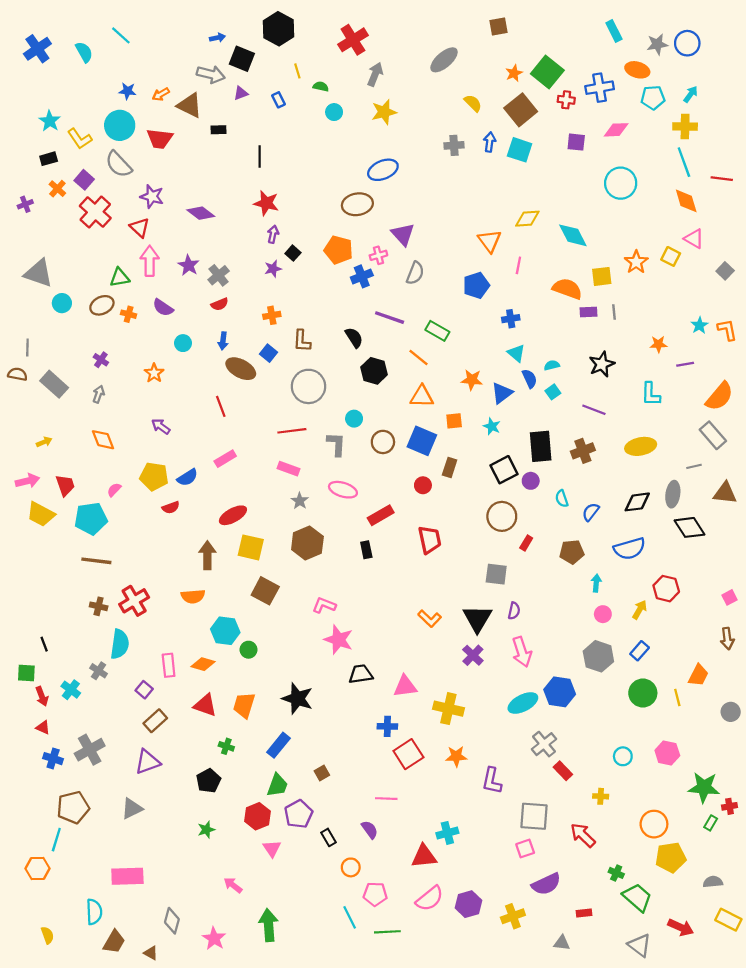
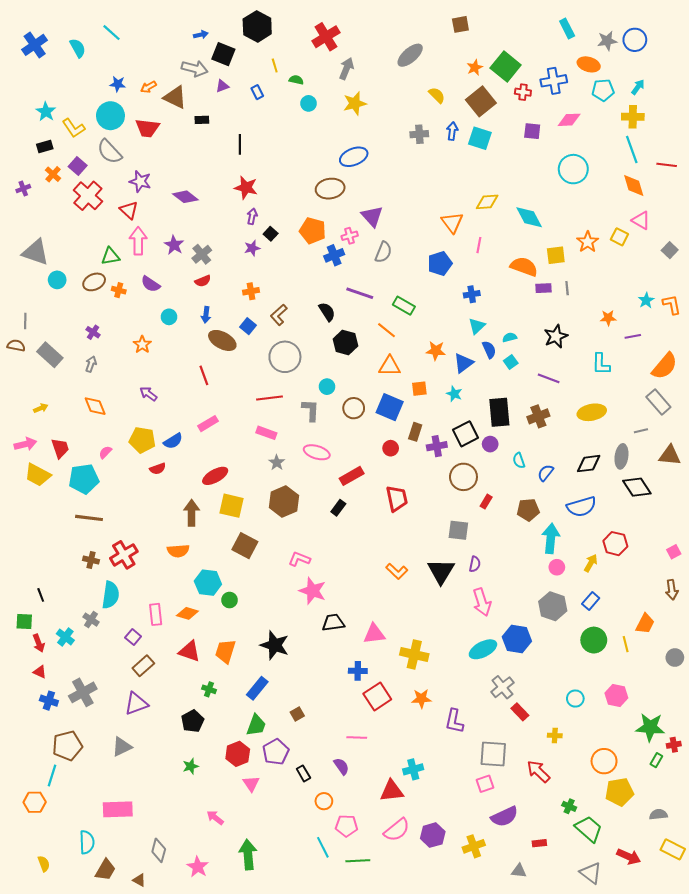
brown L-shape: (302, 341) -> (279, 315), turned 45
cyan triangle: (516, 353) -> (477, 326), turned 36
black rectangle: (366, 550) -> (338, 508), turned 49
cyan arrow: (596, 583) -> (551, 538), size x1.8
purple cross: (473, 655) -> (437, 446), moved, turned 36

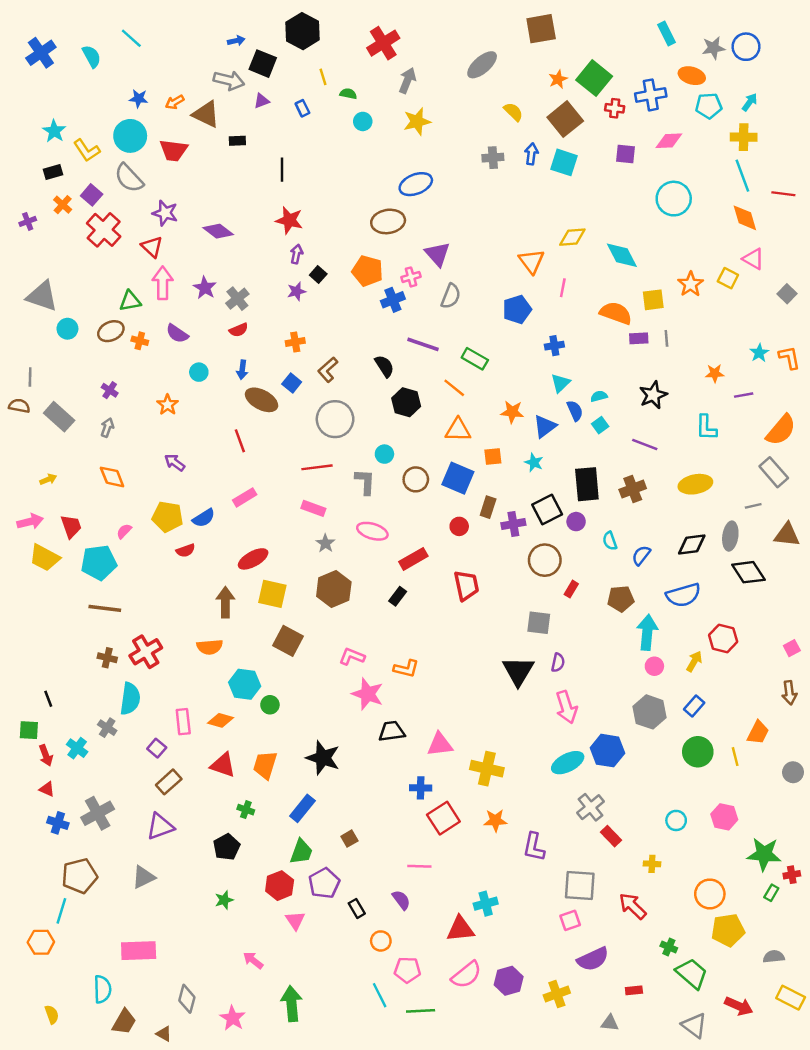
brown square: (460, 24) -> (541, 29), size x1.5
orange L-shape: (397, 571) -> (406, 669), moved, turned -30

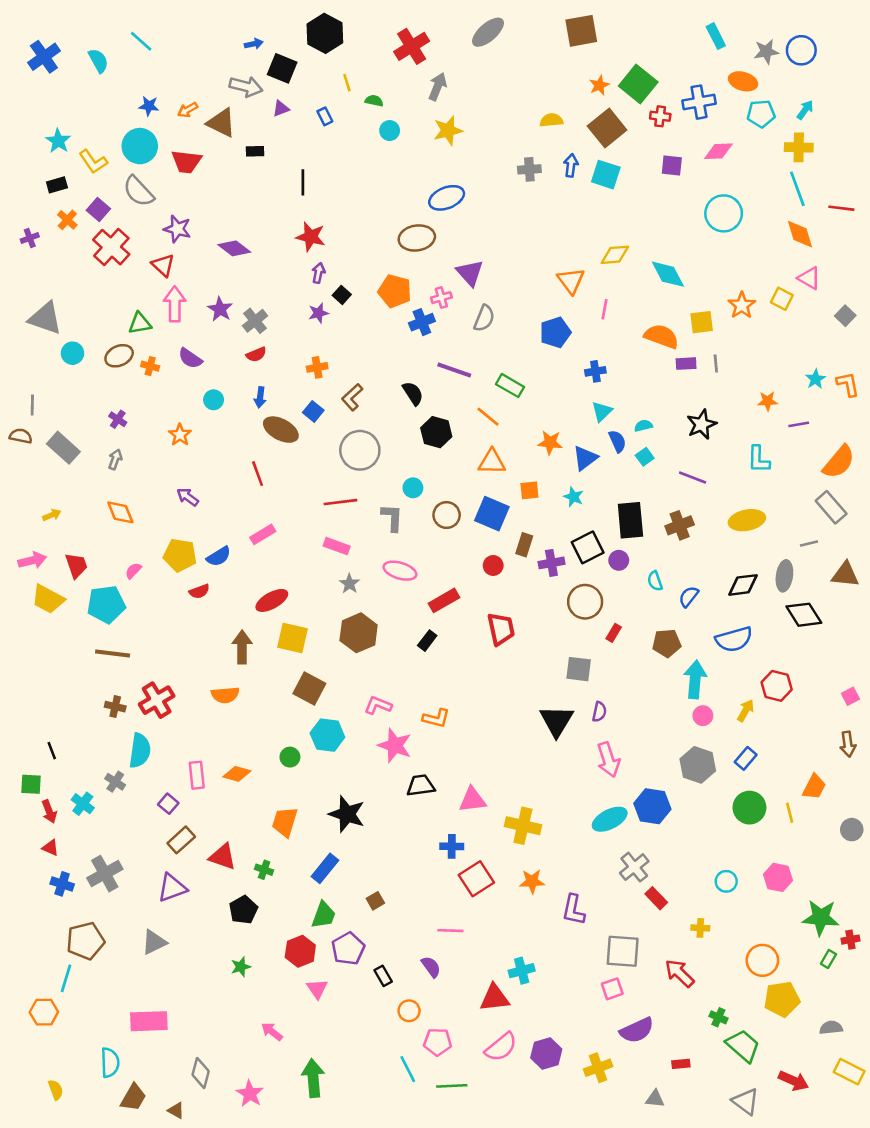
gray ellipse: (482, 65) -> (488, 32), moved
yellow semicircle: (513, 112) -> (551, 120), turned -50
cyan hexagon: (245, 684) -> (327, 735), moved
red triangle: (223, 765) -> (223, 857), moved

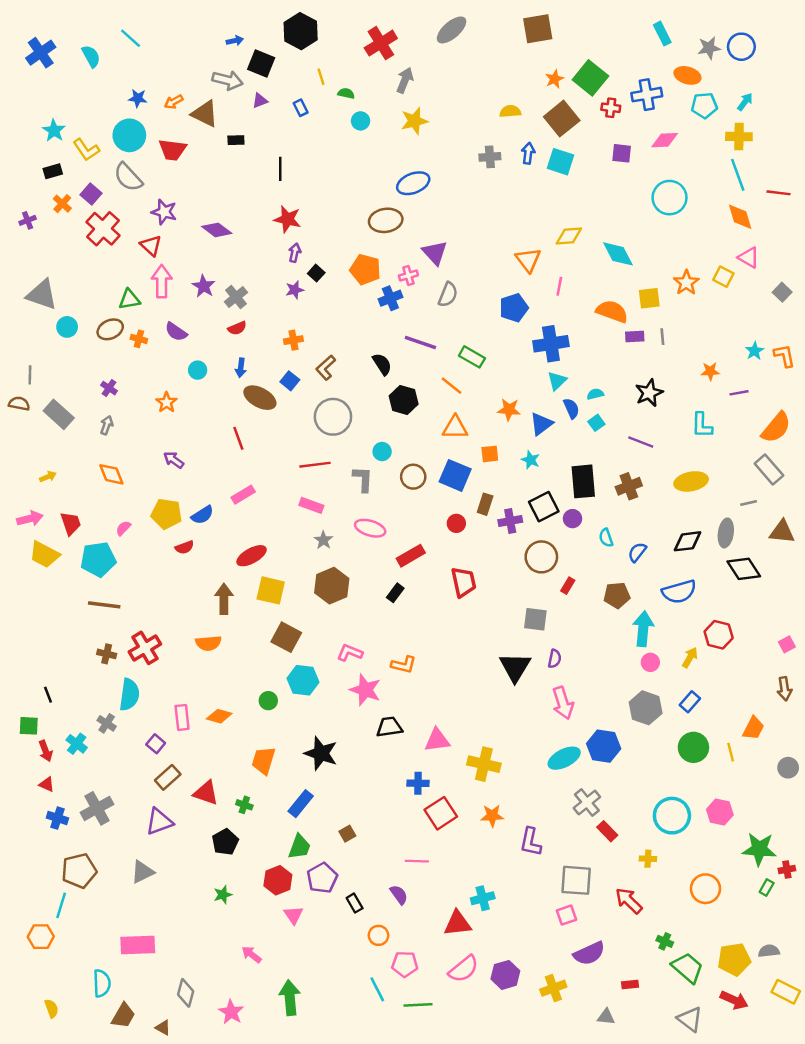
blue cross: (595, 371) -> (551, 344), size x1.8
cyan circle: (726, 881) -> (672, 816), size x1.8
yellow pentagon: (782, 999) -> (734, 959), moved

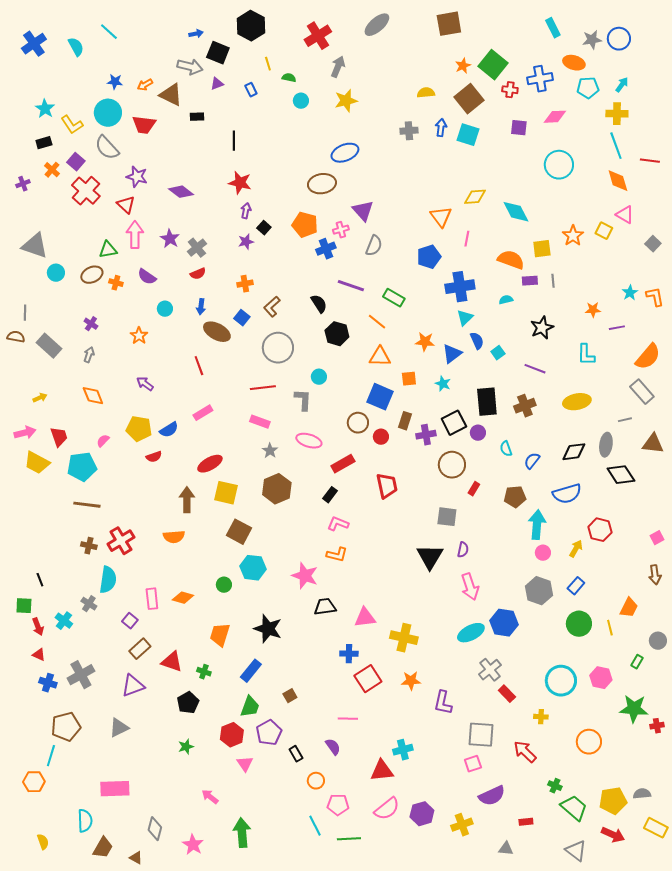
cyan semicircle: (595, 394) -> (506, 300), moved
brown circle: (413, 477) -> (358, 423), moved
pink L-shape: (350, 653) -> (338, 524), moved
green rectangle: (767, 887) -> (637, 662), moved

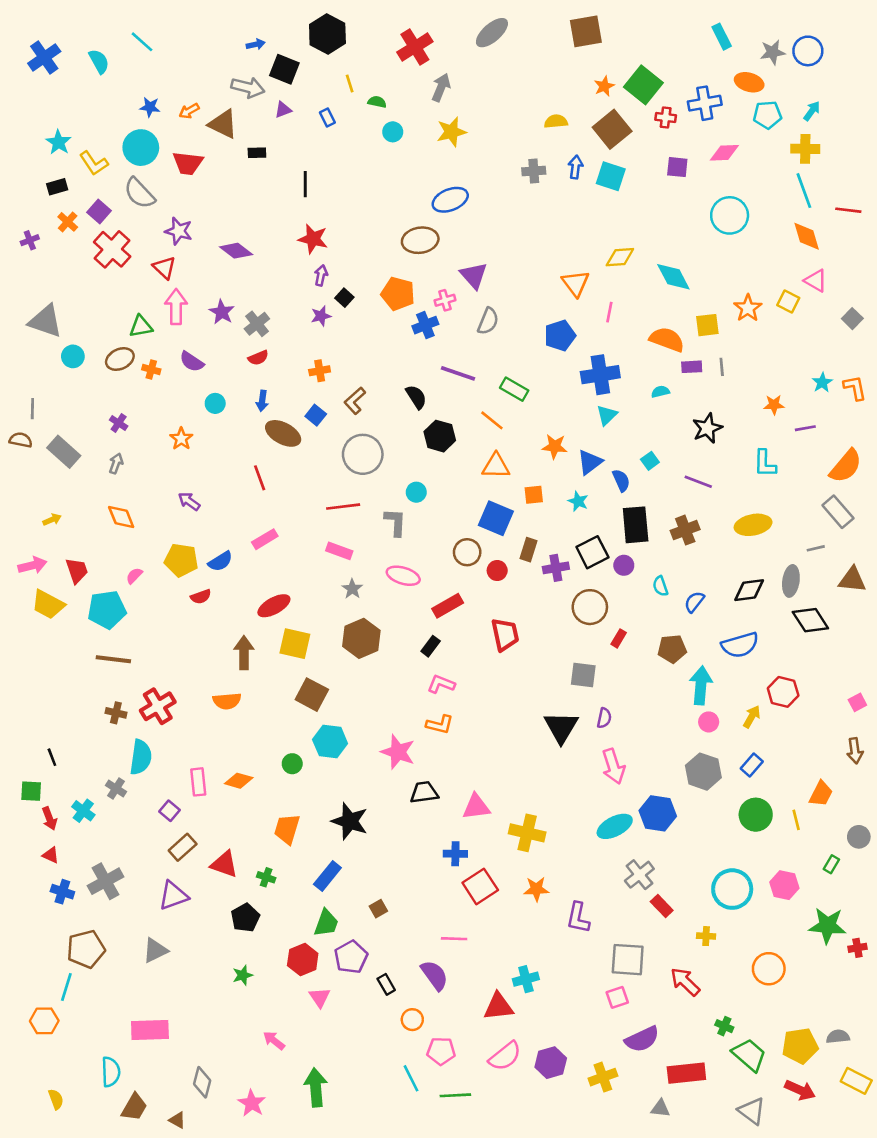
blue semicircle: (477, 341) -> (621, 480), moved
purple semicircle: (333, 747) -> (435, 975), size x1.4
red rectangle: (526, 822) -> (686, 1073), size x2.0

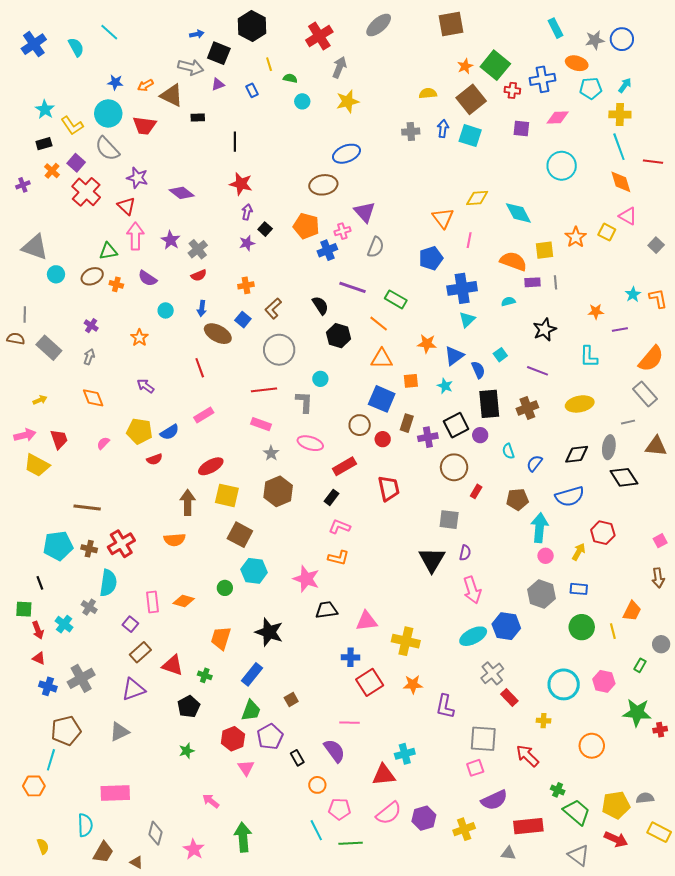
cyan pentagon: (107, 610) -> (58, 546), moved
blue rectangle: (752, 765) -> (579, 589), turned 54

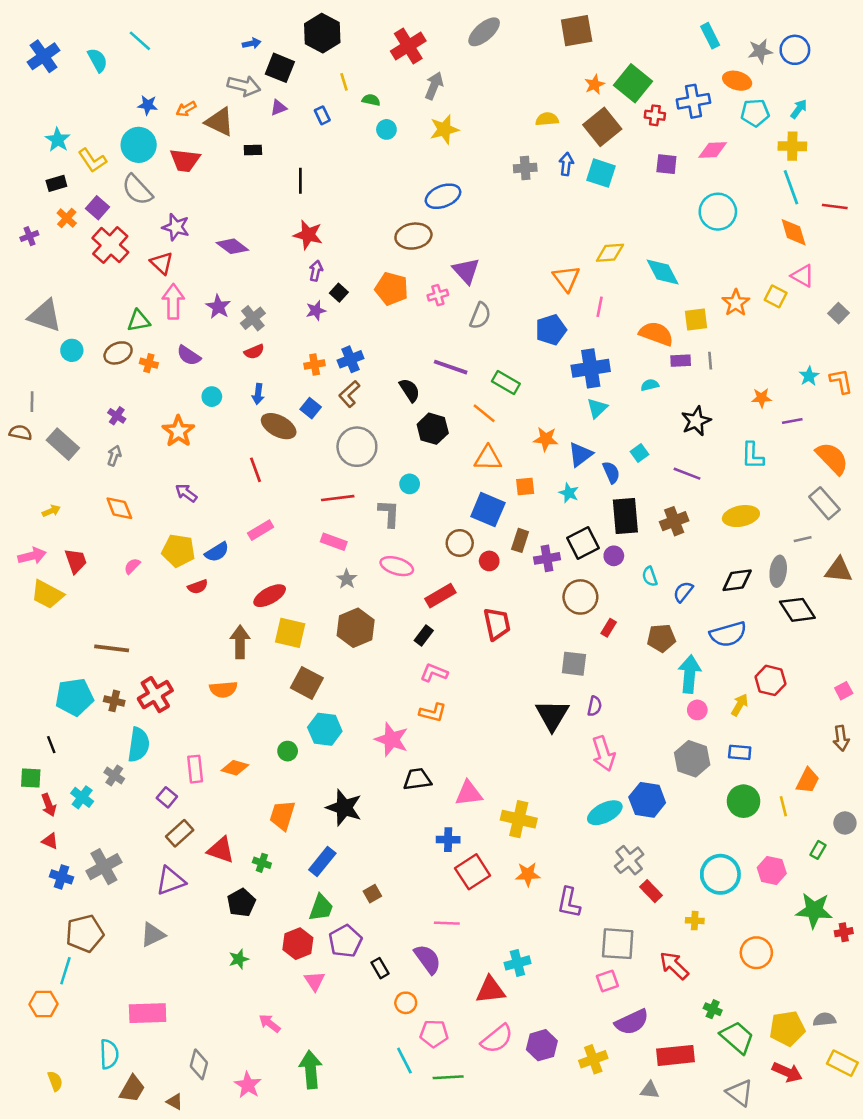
blue cross: (327, 250) -> (351, 359), moved
orange star: (139, 338) -> (178, 431), size x1.4
orange semicircle: (651, 359) -> (832, 458), turned -84

